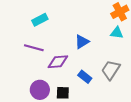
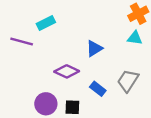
purple line: (34, 48) -> (22, 41), moved
purple diamond: (58, 62) -> (67, 71), turned 30

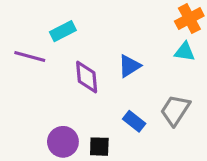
purple diamond: (67, 71) -> (87, 77), moved, turned 60

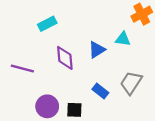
cyan triangle: (185, 52) -> (123, 39), moved
purple line: (30, 56) -> (22, 69), moved

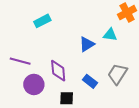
purple diamond: (65, 58) -> (58, 71), moved
purple circle: (47, 106) -> (34, 84), moved

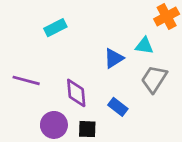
gray trapezoid: (117, 74) -> (154, 79), moved
purple circle: (34, 84) -> (54, 125), moved

